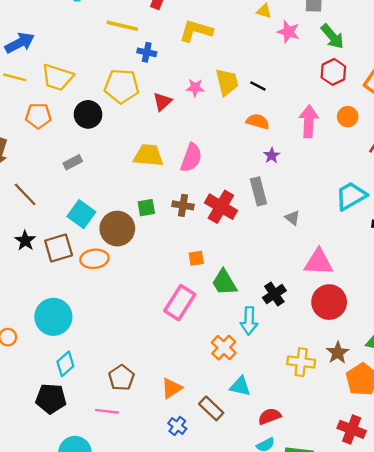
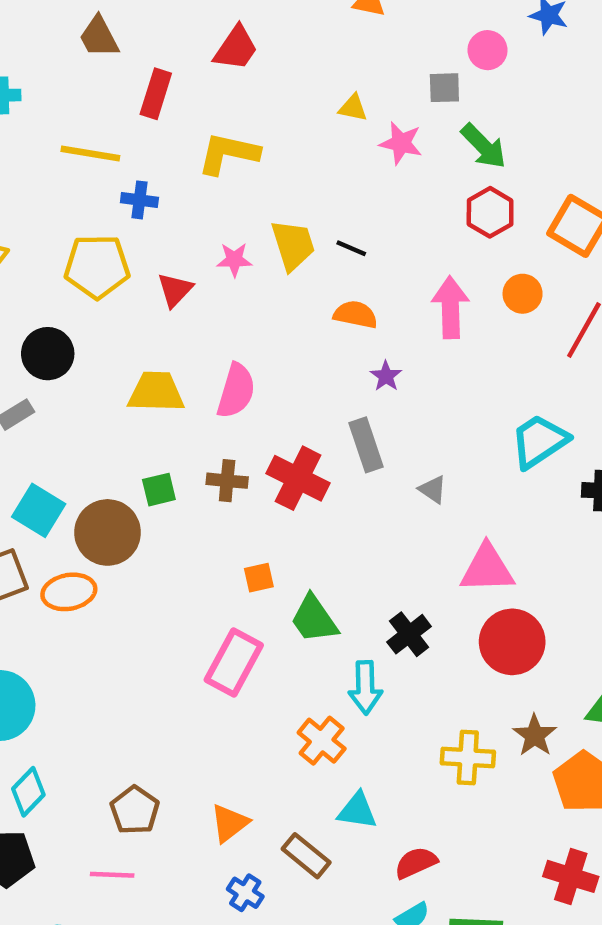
black circle: (88, 114) -> (48, 354), moved

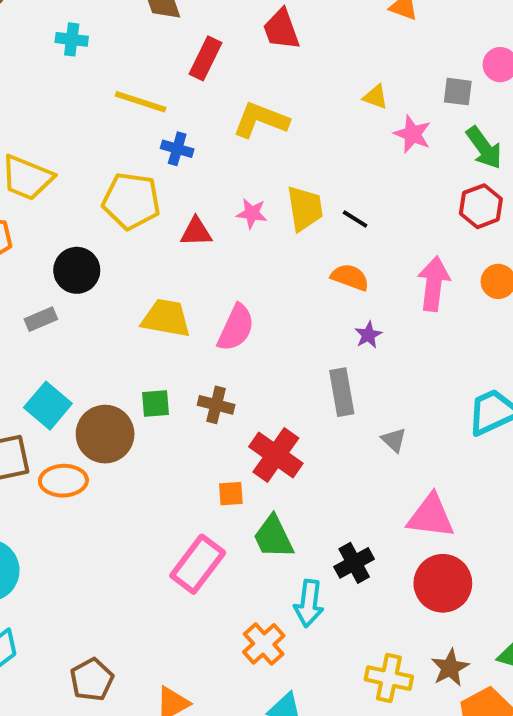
red trapezoid: (236, 48) -> (281, 29), turned 117
red triangle: (175, 290) -> (196, 232), turned 36
red cross: (298, 478) -> (276, 455), moved

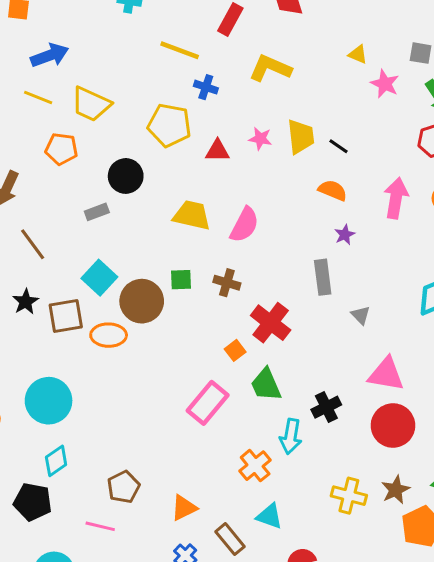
orange square: (231, 494) -> (235, 350), turned -36

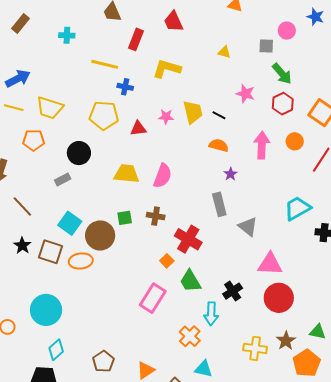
pink star: (385, 84) -> (245, 94), moved
gray triangle: (361, 315) -> (248, 227), size x1.5
brown square: (66, 316) -> (51, 252), turned 35

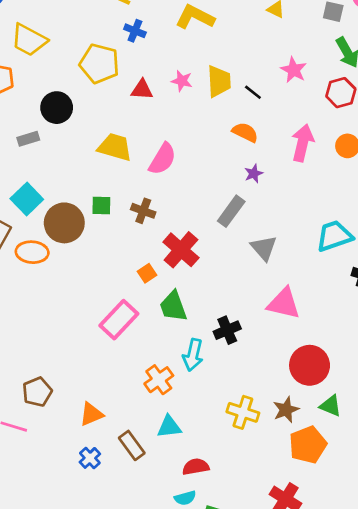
gray rectangle: (219, 204) -> (231, 211), turned 40
red circle: (279, 298) -> (310, 365), moved
cyan triangle: (204, 369) -> (169, 427), turned -30

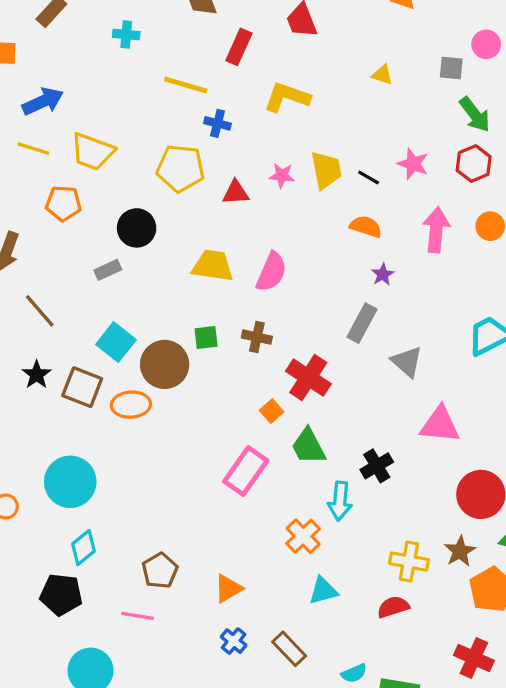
pink star: (294, 70) -> (413, 164), moved
brown rectangle: (132, 445) -> (289, 649), moved
red semicircle: (196, 467) -> (393, 607), moved

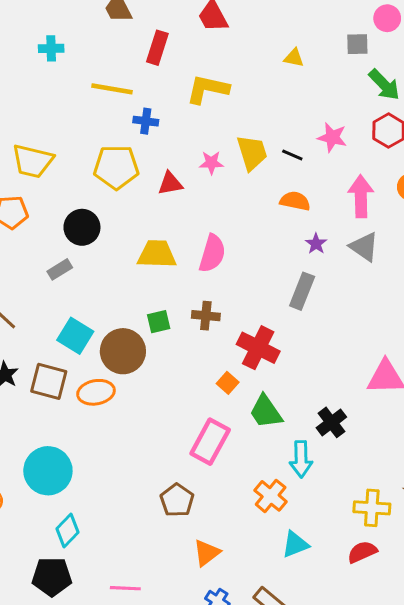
gray triangle: (407, 362) -> (364, 247), moved
brown pentagon: (160, 571) -> (177, 500), moved

